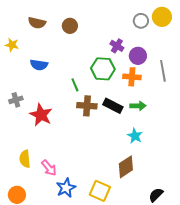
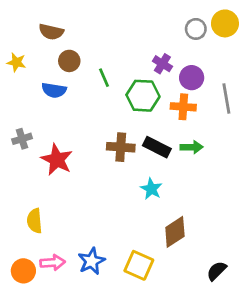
brown circle: (70, 26) -> (69, 61), moved
green line: (75, 85) -> (104, 78), moved
cyan star: (135, 136) -> (151, 189), moved
pink arrow: (49, 168) -> (53, 263), moved, turned -54

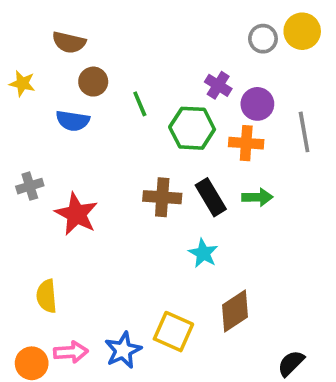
black rectangle: (157, 147) -> (211, 197), turned 32
yellow square: (139, 265) -> (173, 332), moved

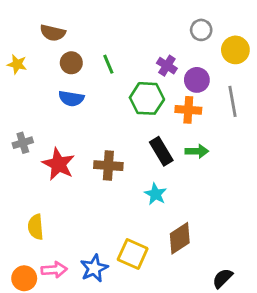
yellow circle: (302, 31) -> (235, 50), moved
green line: (140, 104) -> (108, 64), moved
blue semicircle: (73, 121) -> (71, 98), moved
brown cross: (162, 197) -> (108, 166), moved

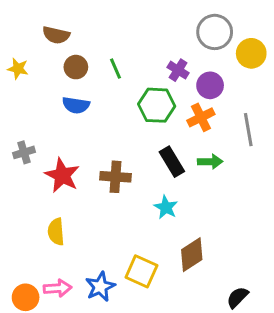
gray circle: (201, 30) -> (215, 32), size x1.5
gray line: (233, 101) -> (248, 130), moved
orange cross: (188, 110) -> (201, 117), turned -30
yellow semicircle: (36, 227) -> (56, 232), moved

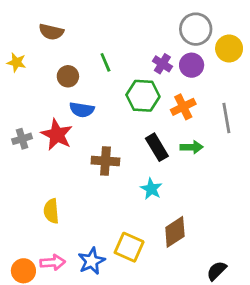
brown circle: (76, 67) -> (68, 76), moved
purple circle: (210, 85) -> (192, 65), moved
blue semicircle: (76, 105) -> (82, 110), moved
red star: (62, 175) -> (57, 135), moved

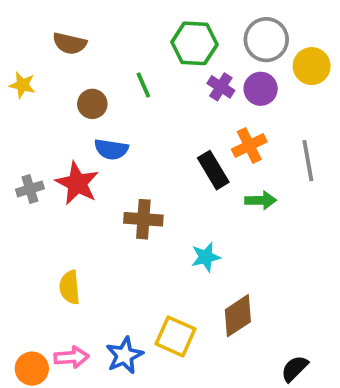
green hexagon: (143, 96) -> (194, 43), moved
black rectangle: (157, 147) -> (213, 170), moved
cyan star: (151, 189) -> (206, 257), turned 30

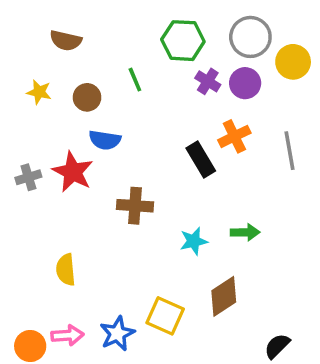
yellow star: (22, 85) -> (39, 92), moved
green arrow: (261, 200) -> (245, 232), moved

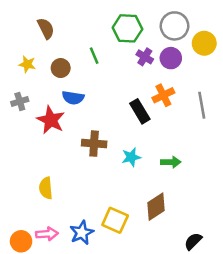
brown semicircle: (66, 41) -> (46, 28), turned -130
gray cross: (28, 177) -> (20, 101), moved
cyan star: (194, 241) -> (131, 157), moved

